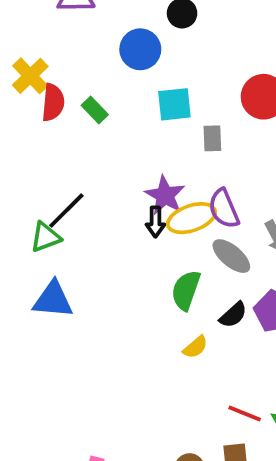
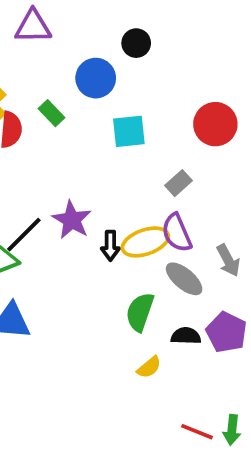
green rectangle: (95, 110) -> (51, 113), moved
gray rectangle: (212, 138) -> (179, 183), moved, turned 50
purple star: (165, 195) -> (72, 220), moved
black semicircle: (233, 315) -> (186, 336), turned -136

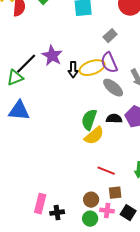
green semicircle: (140, 312) -> (89, 120), moved
yellow semicircle: (149, 367) -> (94, 136), size x1.5
red line: (197, 432) -> (106, 171), moved

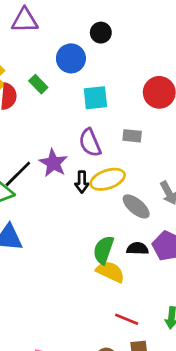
gray rectangle: (110, 36) -> (132, 136), turned 48
purple semicircle: (109, 63) -> (90, 143), moved
yellow semicircle: (94, 136) -> (110, 272), turned -115

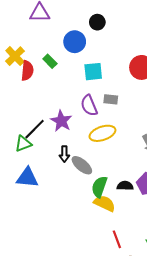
gray rectangle: (132, 136) -> (111, 99), moved
black arrow: (82, 182) -> (64, 154), moved
gray ellipse: (136, 206) -> (82, 165), moved
red line: (127, 319) -> (117, 239), turned 48

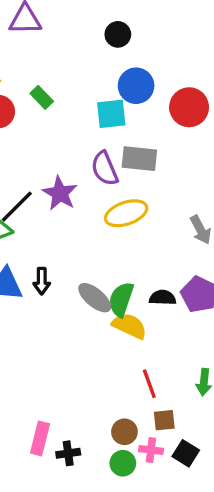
blue circle: (75, 42) -> (136, 86), moved
gray rectangle: (111, 99) -> (139, 159), size x1.5
black arrow: (64, 154) -> (42, 281), moved
gray ellipse: (82, 165) -> (95, 298), moved

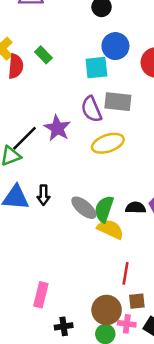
red line: (149, 384) -> (126, 273), turned 30
brown circle: (124, 432) -> (107, 310), size x1.5
pink rectangle: (40, 438) -> (41, 295), moved

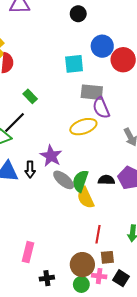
blue circle: (115, 46) -> (102, 46), moved
green rectangle: (43, 55) -> (30, 96), moved
purple semicircle: (91, 109) -> (101, 108), moved
purple star: (57, 128) -> (51, 156), moved
yellow semicircle: (110, 229) -> (86, 198), turned -140

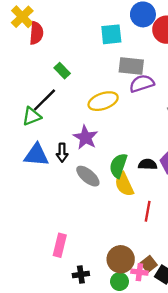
purple semicircle: (101, 108) -> (142, 84), turned 95
yellow ellipse: (83, 127) -> (103, 101), moved
gray ellipse: (64, 180) -> (88, 176), moved
red line: (98, 234) -> (148, 211), moved
brown square: (107, 257) -> (149, 264), moved, turned -32

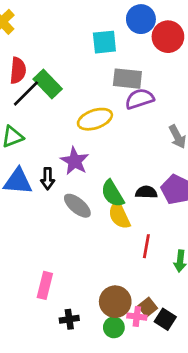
red semicircle: (36, 33) -> (18, 70), moved
green rectangle: (62, 71) -> (48, 84), size x1.5
black line: (45, 100) -> (26, 93), moved
green semicircle: (118, 166) -> (113, 194), turned -50

